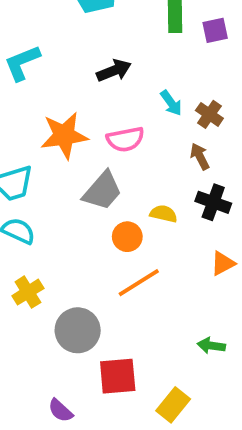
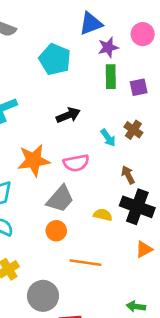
brown cross: (209, 114) -> (133, 130), moved
black cross: (213, 202) -> (137, 207), size x1.4
orange circle: (127, 237) -> (56, 231), moved
orange line: (139, 283) -> (86, 263), turned 40

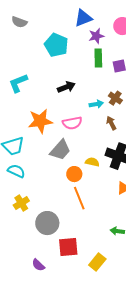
cyan arrow: (108, 138) -> (96, 104), turned -64
brown arrow: (128, 175) -> (111, 123), moved
orange circle: (56, 231) -> (74, 174), moved
orange line: (86, 263) -> (79, 198), turned 60

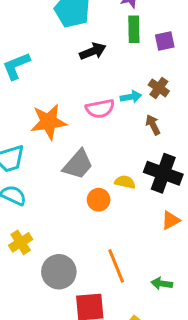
black arrow: (66, 87) -> (93, 51), moved
pink semicircle: (72, 123) -> (100, 109), moved
orange line: (79, 198) -> (116, 266), moved

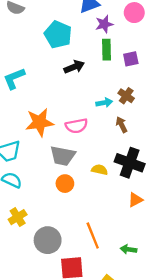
pink semicircle: (100, 109) -> (76, 126), moved
gray trapezoid: (78, 164) -> (63, 156), turned 60
orange circle: (99, 200) -> (65, 184), moved

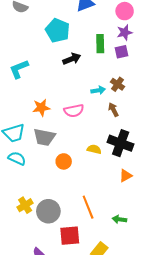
purple star: (104, 24) -> (125, 32), moved
orange star: (40, 122) -> (41, 108), size x0.7
gray trapezoid: (63, 156) -> (44, 137), moved
yellow cross: (18, 217) -> (25, 205), moved

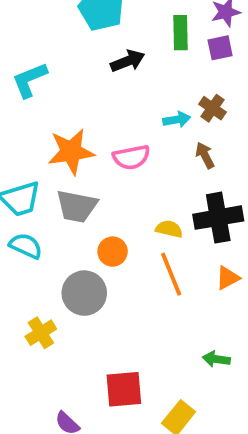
orange star: (41, 108) -> (71, 152), size x1.4
black cross: (121, 143) -> (218, 218), turned -30
orange line: (88, 207) -> (171, 274), moved
gray circle: (48, 211) -> (84, 293), moved

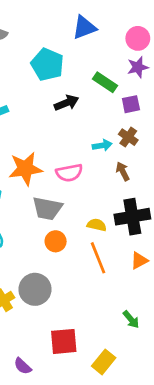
green rectangle: (180, 33) -> (105, 82), turned -55
purple square: (220, 48) -> (131, 104), moved
gray trapezoid: (77, 206) -> (47, 208), moved
gray circle: (84, 293) -> (35, 289), moved
green arrow: (216, 359) -> (131, 319), turned -138

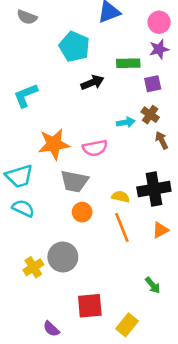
green rectangle: (105, 82) -> (128, 63), turned -35
brown arrow: (123, 171) -> (162, 140), moved

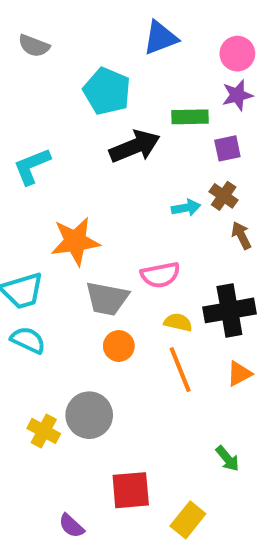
black arrow: (92, 83) -> (135, 146), size x1.4
pink semicircle: (95, 148) -> (160, 275), moved
yellow cross: (33, 267) -> (44, 431), turned -30

